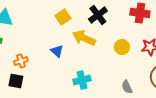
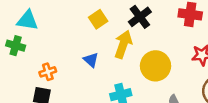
yellow arrow: (84, 38) -> (123, 44), turned 85
yellow circle: (122, 47) -> (155, 66), moved, size x1.6

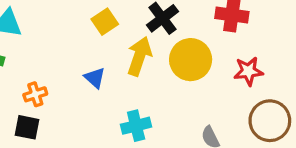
yellow circle: (155, 66) -> (191, 60), moved

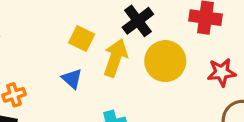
yellow square: (105, 22) -> (82, 39), moved, turned -30

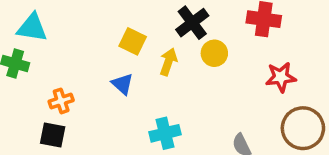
yellow arrow: (115, 58) -> (168, 62), size x0.7
yellow circle: (165, 61) -> (214, 53), moved, size x0.6

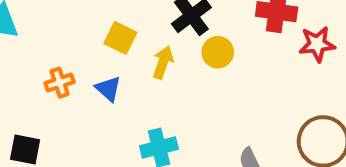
red star: (281, 77) -> (317, 44), moved
orange cross: (61, 101) -> (60, 83), moved

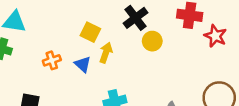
red star: (317, 44) -> (215, 36), turned 30
yellow arrow: (163, 62) -> (106, 53), moved

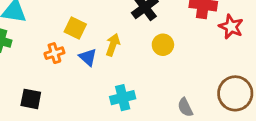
yellow square: (90, 32) -> (75, 28), moved
yellow circle: (152, 41) -> (163, 45), moved

